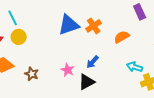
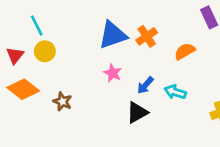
cyan arrow: (135, 67) -> (175, 92), moved
pink star: (68, 70) -> (113, 73), moved

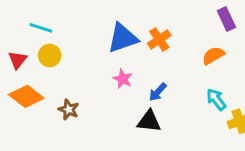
cyan line: (37, 26) -> (41, 28), turned -45
orange semicircle: (185, 51) -> (213, 56), moved
cyan arrow: (175, 92) -> (216, 99), moved, turned 35
black triangle: (137, 112) -> (149, 121), turned 35

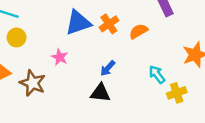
orange semicircle: (213, 56) -> (138, 31), moved
pink star: (123, 79) -> (60, 57), moved
brown star: (69, 110) -> (33, 83), size x1.5

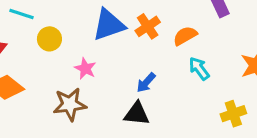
yellow circle: (17, 37) -> (49, 39), moved
cyan arrow: (157, 74) -> (199, 69), moved
brown star: (33, 83) -> (70, 104), moved, turned -30

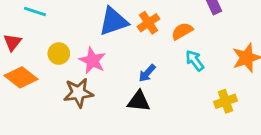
yellow circle: (49, 39) -> (59, 54), moved
pink star: (85, 69) -> (92, 61), size x1.4

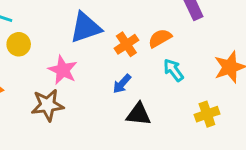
orange cross: (148, 23) -> (126, 44), moved
yellow circle: (59, 54) -> (19, 44), moved
black triangle: (139, 101) -> (139, 114), moved

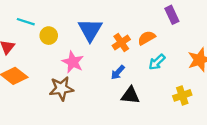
blue triangle: (85, 28) -> (90, 30), turned -40
yellow circle: (19, 44) -> (49, 36), moved
cyan arrow: (174, 70) -> (157, 62), turned -96

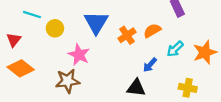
cyan arrow: (157, 62) -> (175, 49), moved
blue arrow: (118, 72) -> (150, 65), moved
yellow cross: (182, 95) -> (188, 88), turned 30

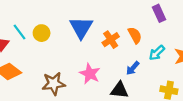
cyan line: (32, 15) -> (20, 32), moved, turned 35
orange semicircle: (152, 31) -> (135, 35), turned 91
pink star: (79, 55) -> (90, 74), moved

